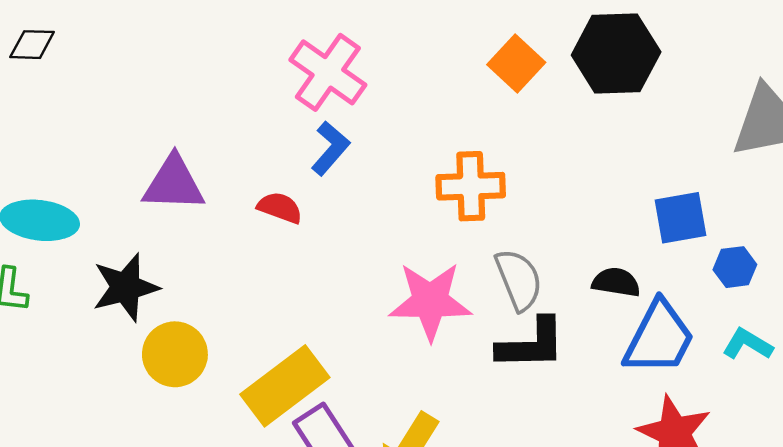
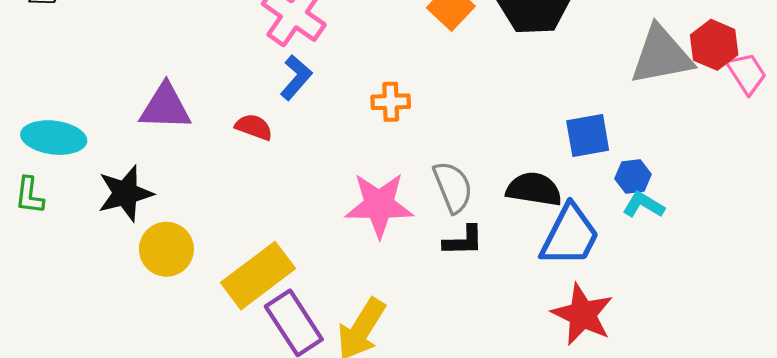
orange cross: (471, 186) -> (391, 102), moved, size x0.7
black semicircle: (616, 282) -> (534, 189), size x1.4
black L-shape: (531, 344) -> (463, 241), size x0.7
cyan L-shape: (748, 344) -> (644, 205), moved

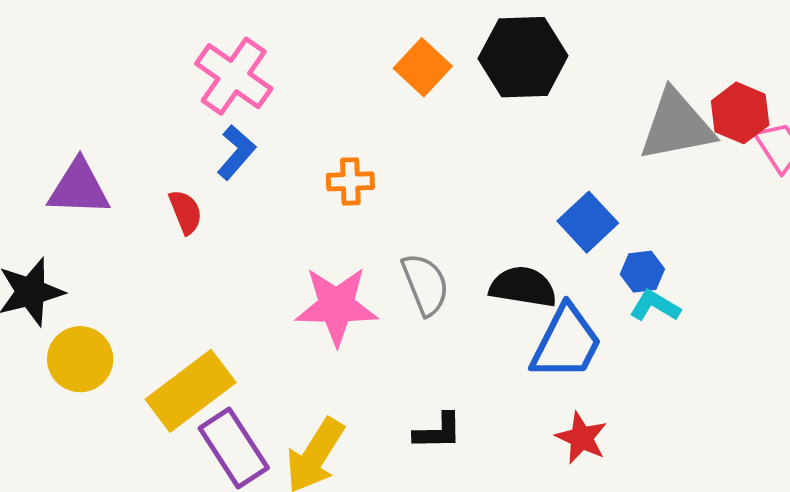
red semicircle: (254, 127) -> (185, 212), turned 48
blue square: (588, 135) -> (588, 222), turned -33
black L-shape: (463, 241) -> (438, 431), moved
red star: (582, 314) -> (581, 438), size x0.7

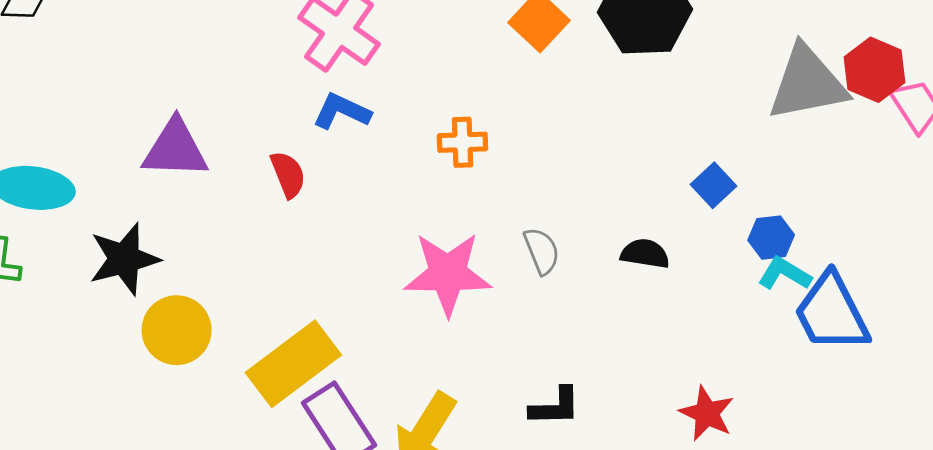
blue L-shape: (236, 152) -> (342, 111), turned -106
blue square: (588, 222) -> (713, 185), size x0.7
gray semicircle: (425, 284) -> (542, 251), size x0.7
black semicircle: (523, 287) -> (645, 254), size x0.7
blue trapezoid: (566, 343) -> (832, 313), moved, turned 126

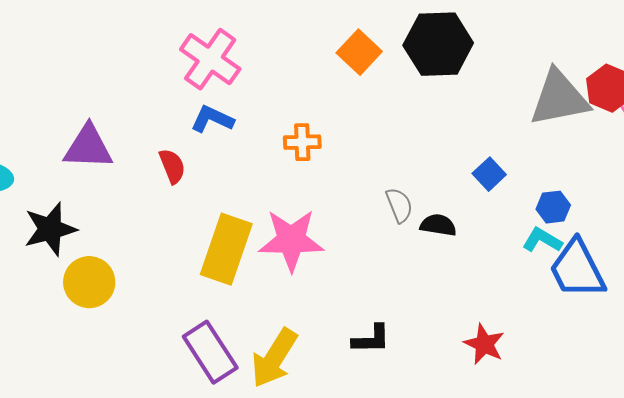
blue hexagon: (771, 238) -> (553, 207), moved
gray semicircle: (542, 251) -> (399, 205), moved
yellow rectangle: (293, 364) -> (226, 249), moved, turned -34

